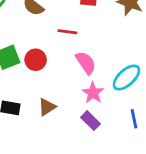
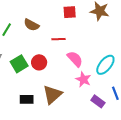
brown triangle: (47, 107) -> (52, 95), size x1.5
purple rectangle: (90, 121) -> (98, 101), moved

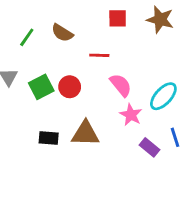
brown triangle: (52, 95) -> (85, 134), turned 40

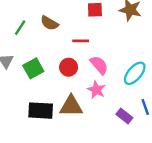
red circle: (70, 87) -> (69, 67), moved
pink star: (131, 115) -> (96, 90), moved
black rectangle: (49, 138) -> (41, 111), size x1.5

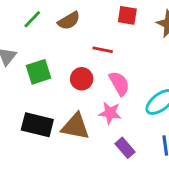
brown semicircle: (49, 23) -> (69, 21), turned -72
pink star: (96, 90) -> (110, 113), turned -30
purple rectangle: (124, 116) -> (125, 148), moved

